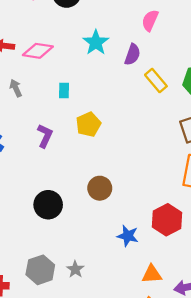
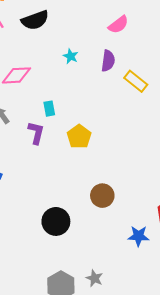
pink semicircle: (150, 20) -> (118, 25), turned -140
cyan star: (96, 42) -> (71, 56), size x0.6
purple L-shape: (45, 136) -> (36, 133), moved

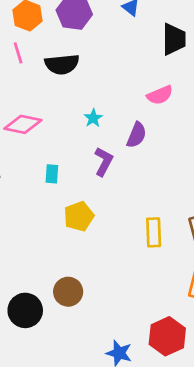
yellow rectangle: (136, 81) -> (154, 232), moved, turned 35
purple L-shape: (36, 133) -> (104, 162), moved
brown circle: (102, 196) -> (68, 292), moved

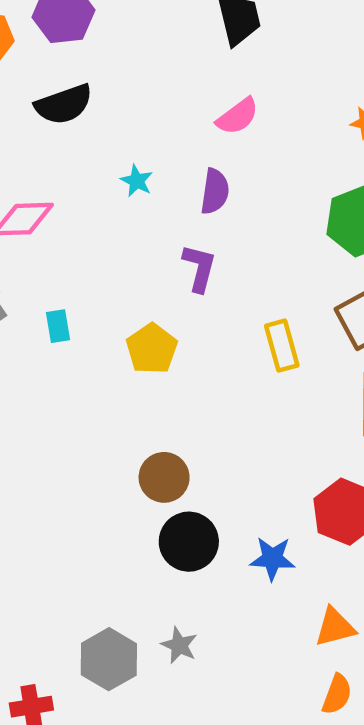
purple L-shape: (104, 162) -> (199, 268), moved
cyan rectangle: (52, 174) -> (58, 326), moved
black circle: (25, 310) -> (189, 542), moved

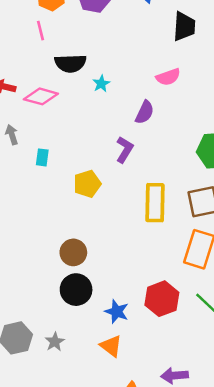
black semicircle: (64, 104) -> (70, 63), moved
cyan star: (137, 181) -> (101, 84), moved
yellow rectangle: (282, 346) -> (155, 203), size x1.4
orange triangle: (335, 627) -> (111, 346), moved, turned 35

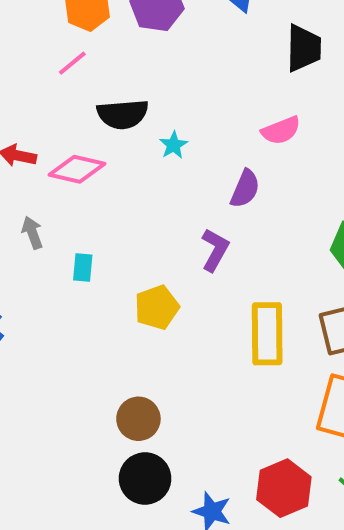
pink line: (40, 31) -> (72, 63), turned 66

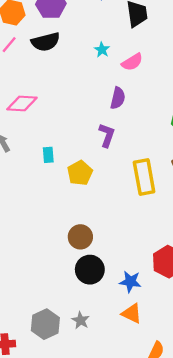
black semicircle: (123, 114) -> (46, 42), moved
cyan star: (174, 145) -> (102, 50), moved
cyan rectangle: (83, 267) -> (48, 155), moved

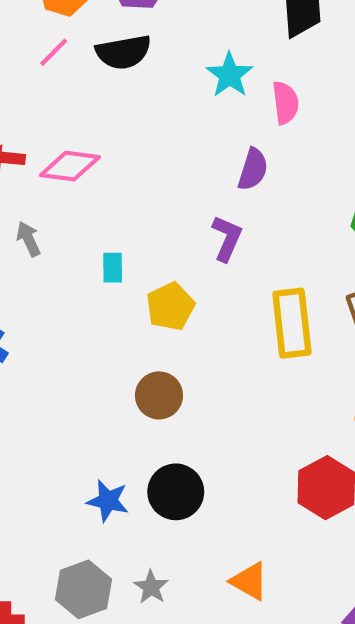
cyan star: (102, 50) -> (230, 75), size x1.5
pink semicircle: (132, 62) -> (285, 103), turned -70
brown circle: (80, 237) -> (159, 395), moved
blue star: (130, 282) -> (108, 501), moved

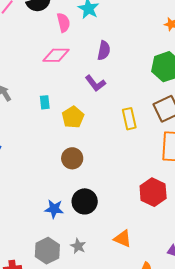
pink semicircle: (285, 103) -> (64, 23), moved
pink diamond: (70, 166) -> (56, 55), moved
purple L-shape: (227, 238) -> (95, 83), turned 125
yellow rectangle: (292, 323) -> (129, 119), size x0.7

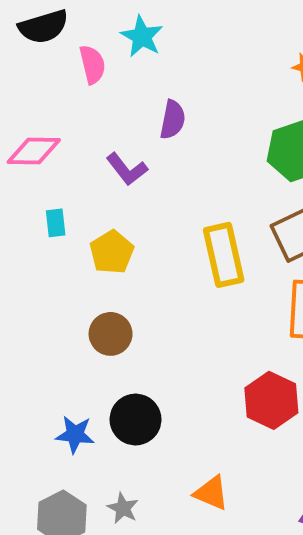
pink diamond: (56, 55) -> (34, 151), moved
purple L-shape: (95, 83) -> (127, 169), moved
yellow rectangle: (129, 119) -> (224, 255), size x1.4

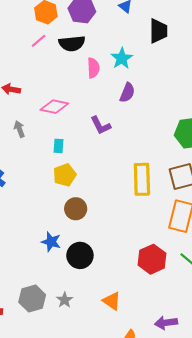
purple semicircle: (173, 120) -> (127, 93), moved
yellow pentagon: (112, 252) -> (65, 175), moved
blue star: (75, 434) -> (51, 242), moved

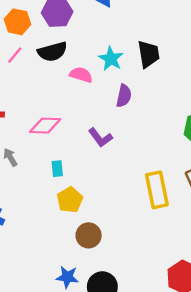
black trapezoid: (158, 31) -> (149, 54), moved
pink semicircle: (93, 68) -> (81, 75), turned -60

